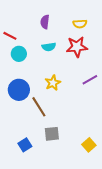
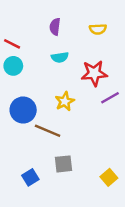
red star: (77, 47) -> (94, 73), moved
cyan circle: (19, 54) -> (13, 66), moved
brown line: (39, 107) -> (48, 131), turned -35

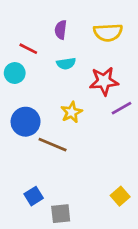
yellow semicircle: (98, 29) -> (108, 32), size x1.5
red line: (12, 44) -> (28, 49), moved
gray square: (64, 164) -> (61, 214), moved

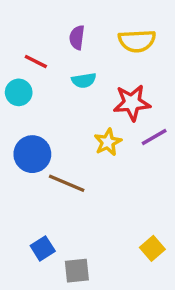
yellow star: (71, 112) -> (108, 142), moved

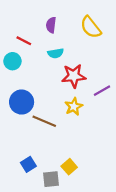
yellow semicircle: (137, 41) -> (91, 27), turned 55
red star: (132, 103) -> (74, 76), moved
yellow star: (108, 142) -> (74, 107), moved
yellow square: (152, 248) -> (69, 167), moved

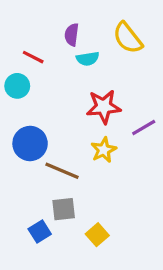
cyan semicircle: (56, 53) -> (88, 59), moved
gray square: (51, 179) -> (64, 209), moved

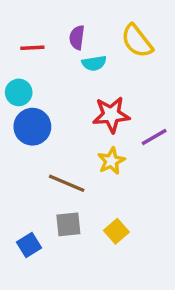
red line: (33, 57) -> (32, 48), moved, turned -30
blue circle: (30, 143) -> (32, 127), moved
blue square: (40, 232) -> (29, 245), moved
yellow square: (97, 235) -> (116, 231), moved

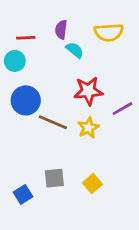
yellow semicircle: (137, 41) -> (109, 32), turned -56
cyan semicircle: (94, 63) -> (75, 50), turned -132
cyan circle: (19, 92) -> (15, 61), moved
brown line: (67, 183) -> (53, 122), moved

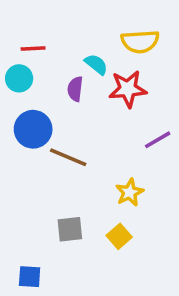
purple semicircle: (61, 30) -> (75, 89), moved
red star: (88, 91) -> (128, 89), moved
yellow star: (88, 128) -> (130, 192), moved
blue square: (23, 194) -> (30, 277), moved, turned 36

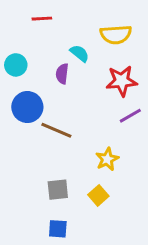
red line: (33, 49) -> (42, 19), moved
red star: (128, 89) -> (122, 81), moved
blue square: (30, 277) -> (58, 229), moved

